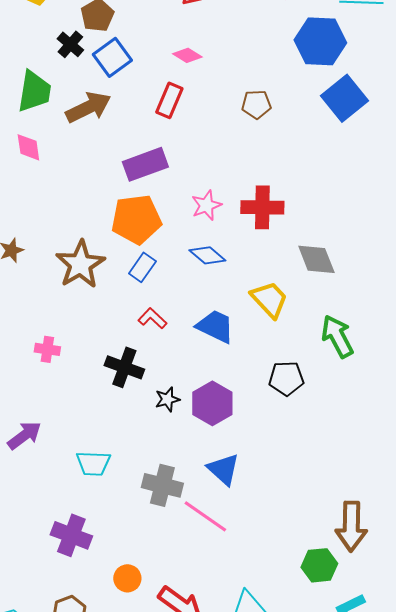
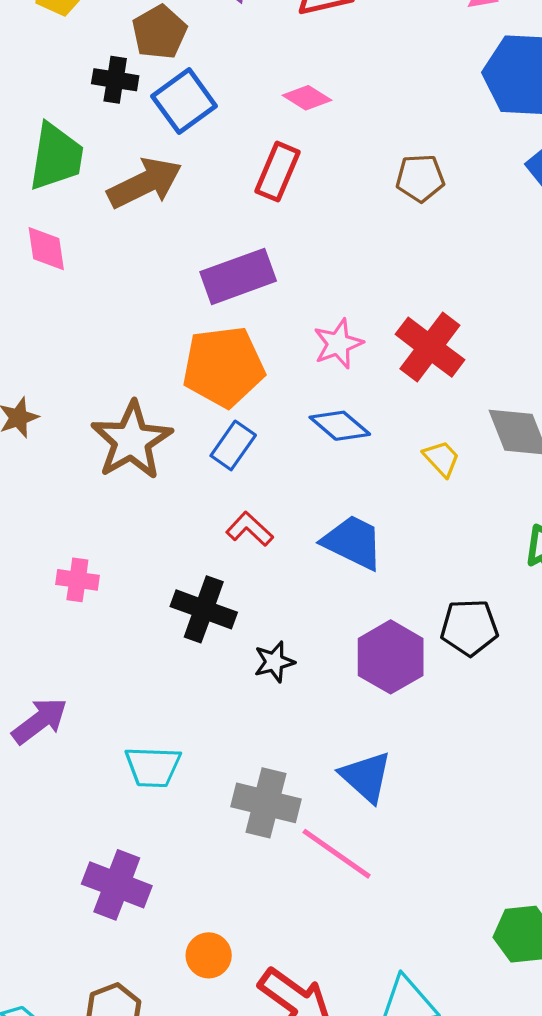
black cross: (70, 44) -> (115, 80), turned -32
red cross: (262, 207) -> (430, 347), turned 36
yellow trapezoid: (269, 299) -> (441, 459), moved, size x0.6
purple hexagon: (212, 403) -> (391, 657), moved

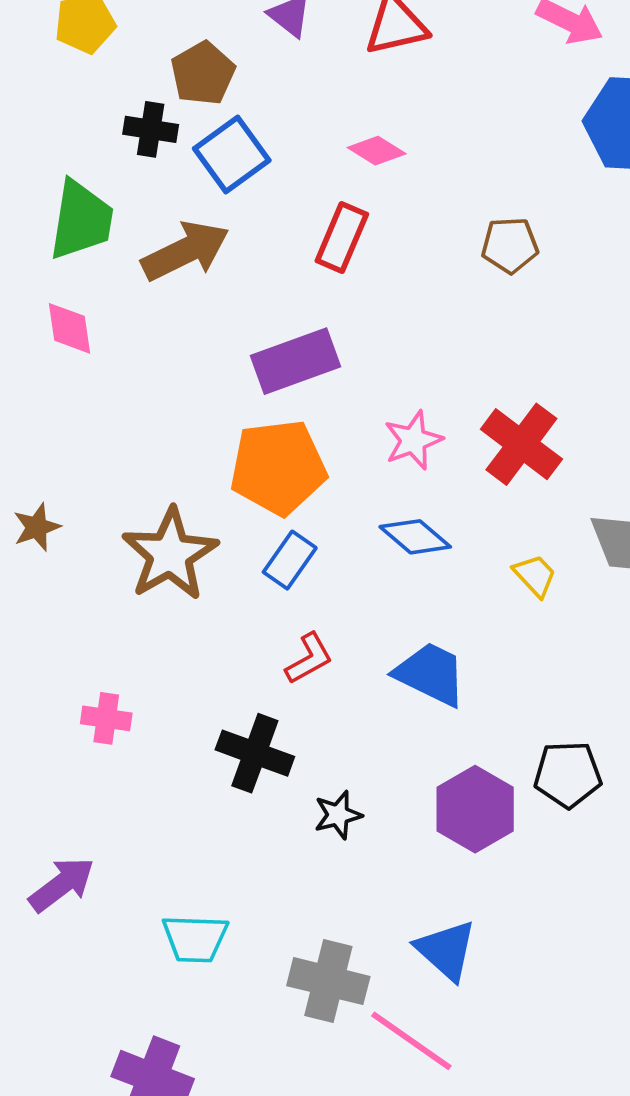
red L-shape: (250, 529) -> (309, 659), turned 108

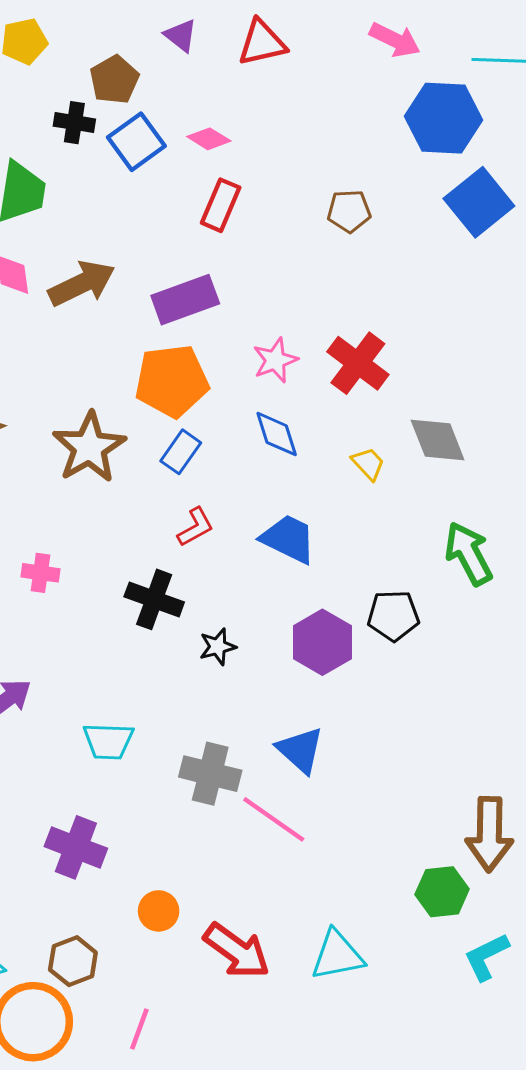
pink diamond: (377, 151) -> (209, 139), moved
brown arrow: (185, 251) -> (82, 283), moved
blue diamond: (415, 537) -> (277, 434), turned 32

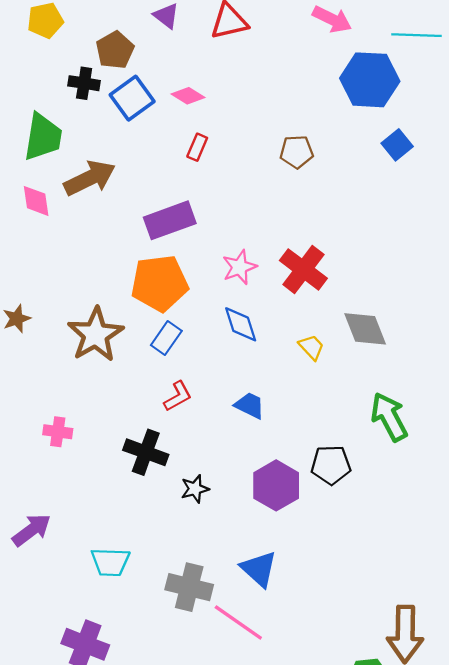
blue square: (479, 202) -> (397, 145), size x0.6
red rectangle: (221, 205) -> (197, 147), size x0.7
brown arrow: (82, 283) -> (90, 178), moved
blue trapezoid: (288, 539) -> (250, 405), size x0.7

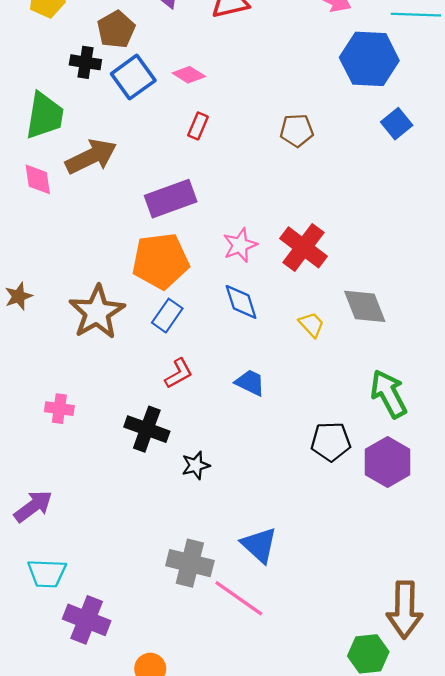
purple hexagon: (276, 485) -> (388, 462), moved
cyan trapezoid: (110, 562) -> (47, 573), moved

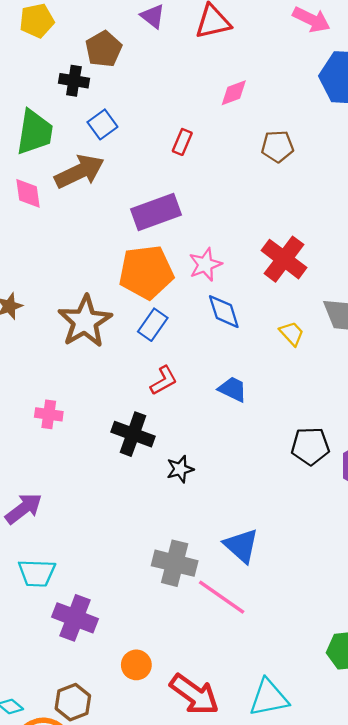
pink diamond: (189, 75) -> (234, 93), moved, turned -52
blue square: (133, 77) -> (102, 124), moved, size x0.7
pink star: (240, 245) -> (205, 265), moved

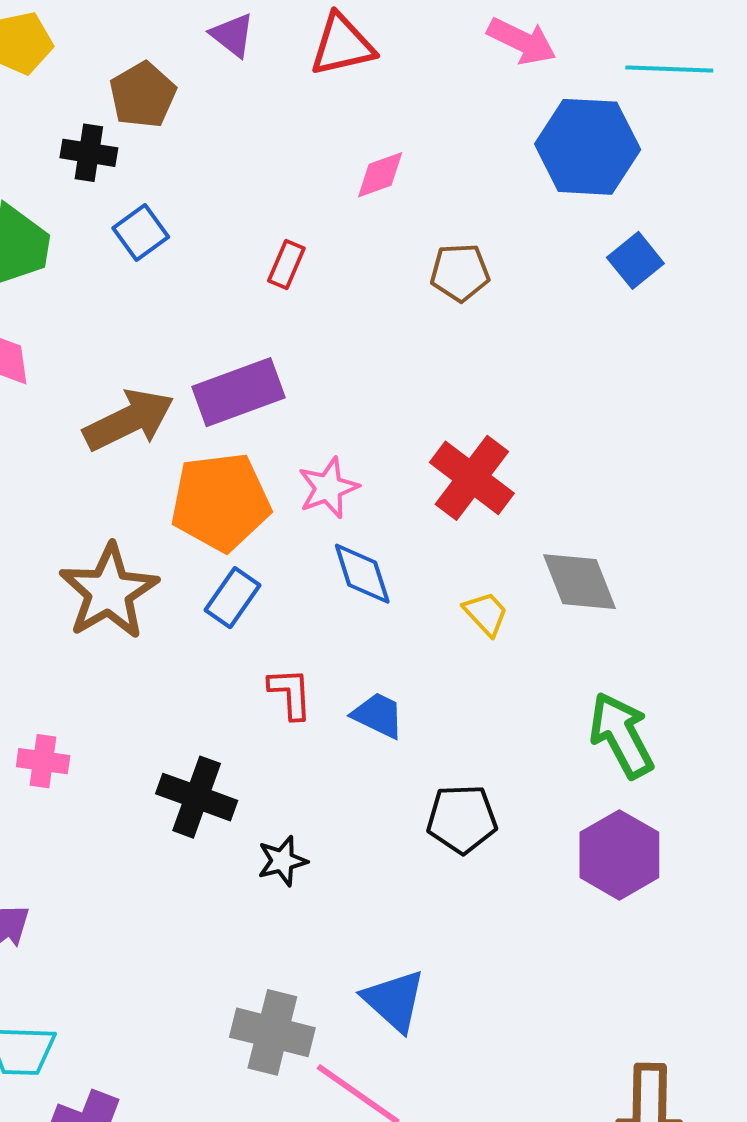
brown arrow: (79, 172) -> (129, 420), moved
red L-shape: (164, 380) -> (290, 693), moved, turned -64
black pentagon: (310, 446) -> (462, 819), moved

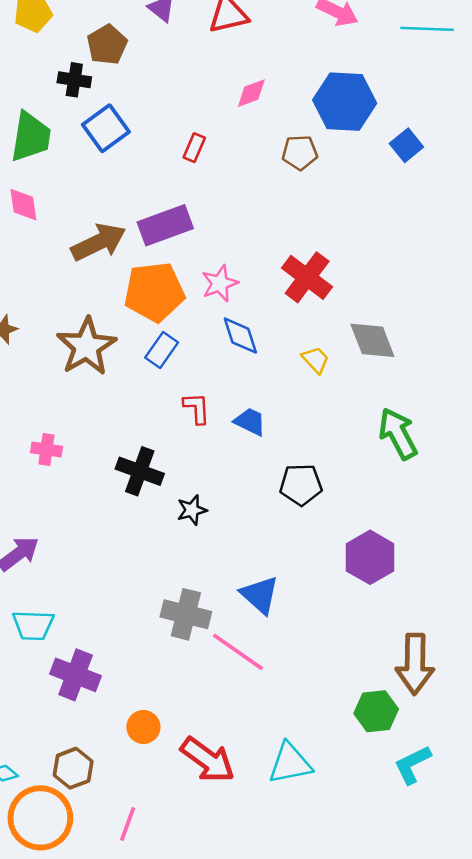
blue hexagon: (588, 147) -> (345, 102), moved
blue square: (141, 233) -> (106, 128), size x1.4
purple hexagon: (619, 855) -> (370, 557), moved

